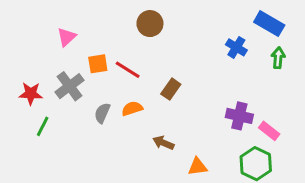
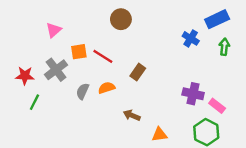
blue rectangle: (269, 24) -> (217, 19), turned -55

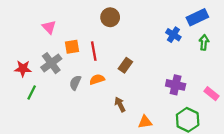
pink triangle: (54, 30) -> (49, 27), turned -32
red line: (103, 56) -> (94, 51), turned 48
pink rectangle: (217, 106) -> (212, 94), moved
brown arrow: (132, 115) -> (120, 105), turned 40

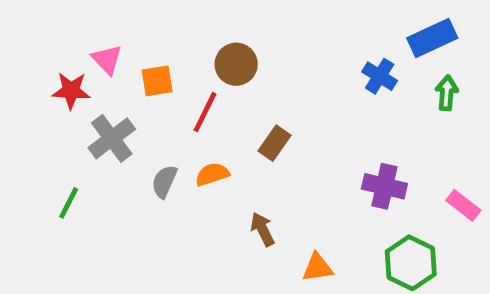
brown circle: (110, 17) -> (236, 64), moved
orange square: (72, 47) -> (157, 81), moved
red line: (94, 51) -> (205, 112), turned 36
red star: (23, 69) -> (71, 91), moved

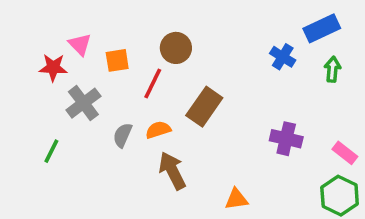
brown rectangle: (274, 143) -> (204, 107), size x1.5
brown arrow: (262, 229) -> (172, 171), moved, size x1.5
green hexagon: (411, 263) -> (340, 196), moved

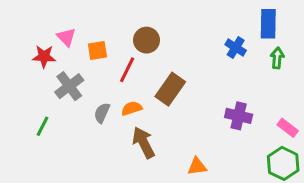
blue rectangle: (322, 28) -> (268, 24), turned -64

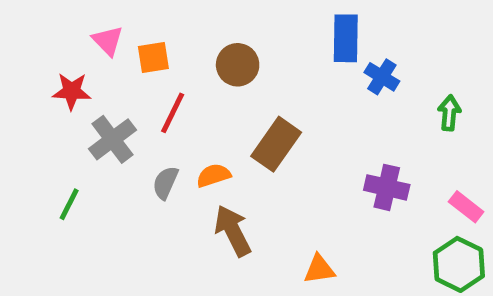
blue rectangle: (268, 24) -> (346, 38), moved
pink triangle: (66, 37) -> (108, 41), moved
orange square: (97, 51) -> (153, 58), moved
green arrow: (277, 58) -> (449, 113), moved
red line: (127, 70) -> (173, 113), moved

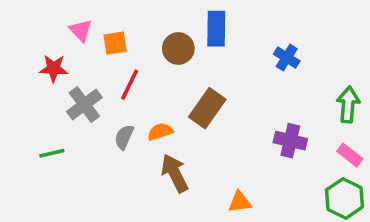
blue rectangle: (346, 38) -> (216, 29), moved
green arrow: (449, 113) -> (348, 104), moved, size x1.4
green line: (69, 204) -> (52, 153), turned 50

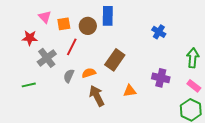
blue rectangle: (216, 29) -> (108, 16), moved
brown circle: (178, 48) -> (88, 26), moved
orange triangle: (240, 202) -> (130, 91), moved

